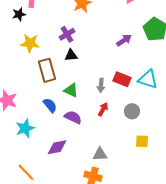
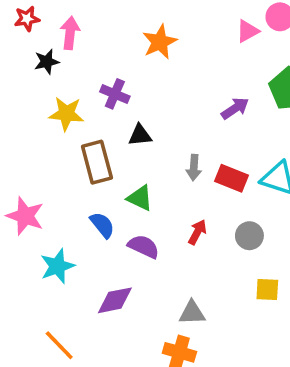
purple cross: (67, 34) -> (115, 94), moved, turned -35
gray arrow: (101, 85) -> (194, 168), moved

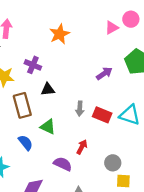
gray circle: (249, 236) -> (113, 163), moved
purple semicircle: (144, 246) -> (63, 164), moved

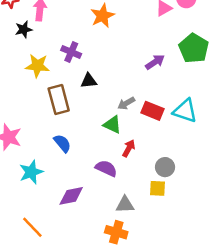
gray arrow: (80, 109) -> (126, 103), turned 56
green triangle: (48, 127) -> (112, 125), moved
yellow square: (123, 181) -> (157, 188), moved

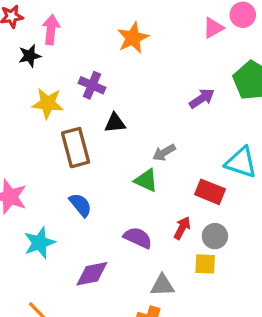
red rectangle: (152, 111) -> (210, 192), moved
red arrow: (129, 148) -> (182, 228), moved

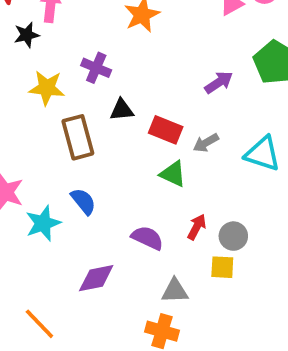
gray arrow: (164, 153) -> (206, 143), moved
green triangle: (146, 180) -> (173, 174), moved
red rectangle: (210, 192) -> (166, 130), moved
cyan star: (39, 243) -> (43, 223), moved

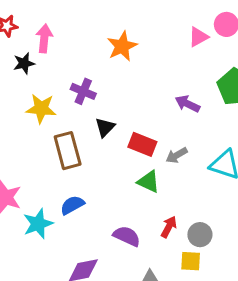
purple arrow: (219, 82) -> (187, 104), turned -120
black triangle: (122, 110) -> (105, 127), turned -40
blue semicircle: (83, 201) -> (72, 205), turned -80

